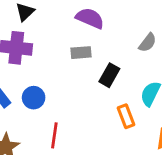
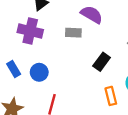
gray rectangle: (81, 53) -> (73, 33), moved

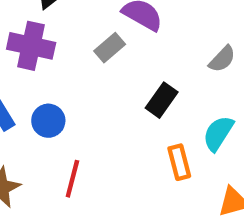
gray rectangle: (73, 33) -> (110, 48), turned -42

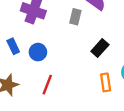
gray rectangle: (110, 48) -> (75, 17), turned -42

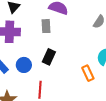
black rectangle: (100, 48) -> (49, 57), moved

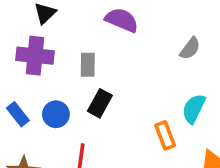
gray rectangle: (46, 26) -> (88, 65), moved

